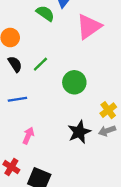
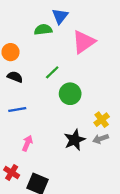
green semicircle: (45, 13) -> (43, 30), turned -42
black semicircle: (15, 64) -> (15, 77), turned -35
green line: (40, 64) -> (52, 72), moved

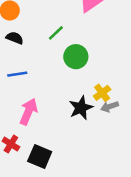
yellow cross: (102, 120) -> (102, 93), moved
pink arrow: (27, 143) -> (28, 112), size x1.5

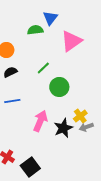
black semicircle: (15, 38) -> (10, 72), turned -48
pink arrow: (28, 112) -> (40, 121), moved
black square: (40, 157) -> (30, 167), turned 30

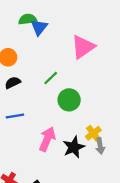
blue triangle: (50, 18) -> (39, 27), moved
green semicircle: (35, 30) -> (28, 19), moved
gray arrow: (86, 127) -> (100, 146), turned -80

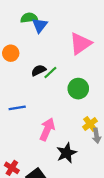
black semicircle: (13, 83) -> (39, 70), moved
green circle: (69, 100) -> (78, 89), moved
black star: (74, 147) -> (66, 153), moved

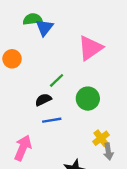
black semicircle: (39, 70) -> (43, 100), moved
blue line: (17, 108) -> (52, 120), moved
pink arrow: (47, 129) -> (23, 148), moved

